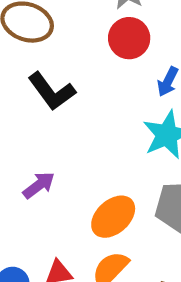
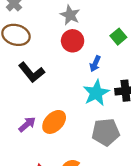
orange ellipse: (113, 217) -> (54, 122), moved

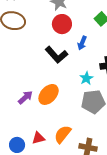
black L-shape: (31, 72) -> (56, 55), moved
cyan star: (96, 93) -> (86, 78), moved, size x0.6

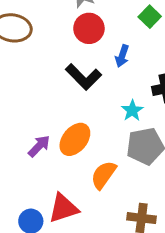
orange semicircle: (63, 134) -> (104, 175), moved
red triangle: (38, 138) -> (63, 208), size x1.5

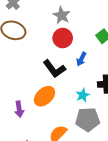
orange ellipse: (75, 139) -> (45, 96), moved
purple arrow: (39, 146) -> (19, 109), turned 119

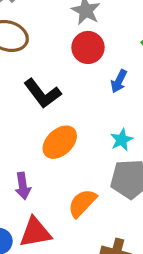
black L-shape: (54, 69) -> (42, 93), moved
purple arrow: (19, 109) -> (23, 186), moved

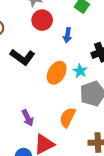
orange ellipse: (60, 142) -> (57, 73), moved

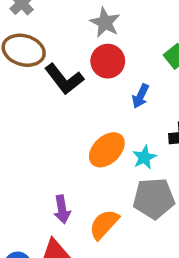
black L-shape: (23, 57) -> (64, 79), moved
purple arrow: (28, 118) -> (62, 209), moved

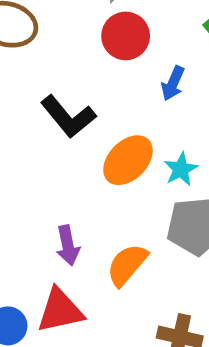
black L-shape: (64, 79) -> (68, 117), moved

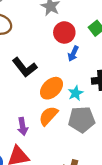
red circle: (126, 36) -> (64, 32), moved
orange semicircle: (127, 265) -> (48, 116), moved

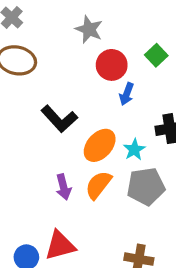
purple arrow: (23, 126) -> (63, 187), moved

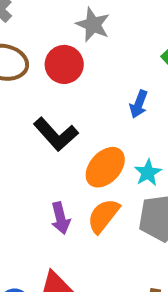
red circle: (112, 65) -> (64, 64), moved

